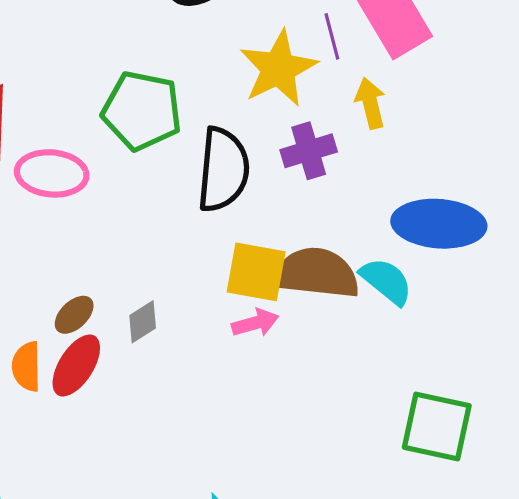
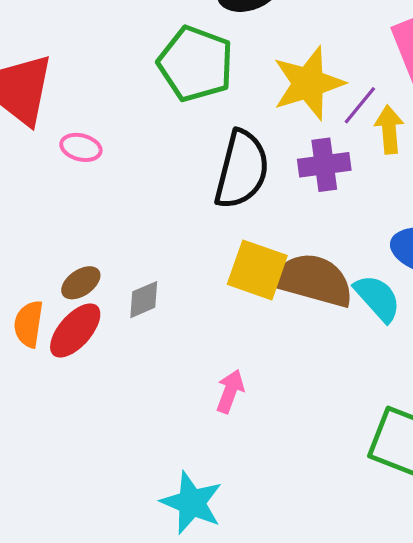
purple line: (332, 36) -> (360, 105), moved, turned 45
green pentagon: (142, 111) -> (196, 64), moved
pink ellipse: (52, 173) -> (81, 147), size x0.6
pink arrow: (255, 323) -> (230, 391), moved, turned -63

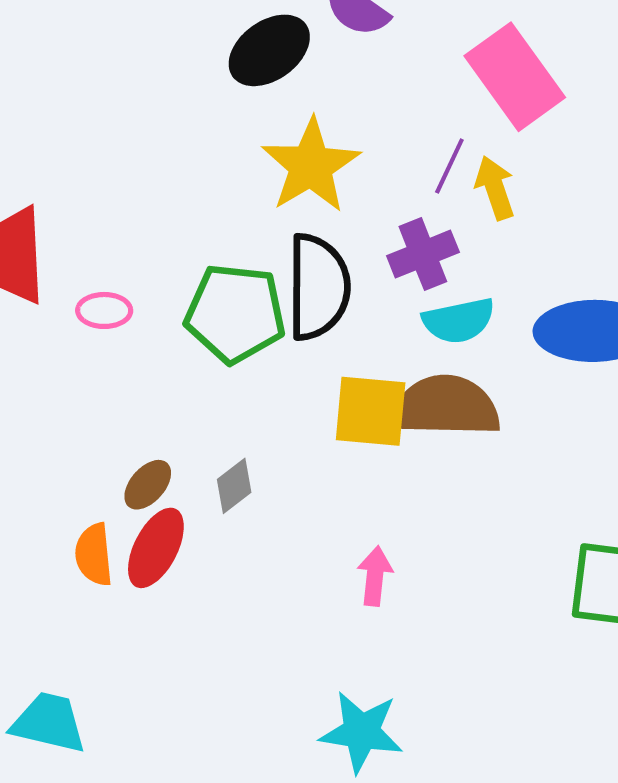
green pentagon: (196, 64) -> (235, 313), moved
yellow star: (308, 83) -> (311, 166), moved
cyan semicircle: (377, 298) -> (459, 321), moved, turned 134

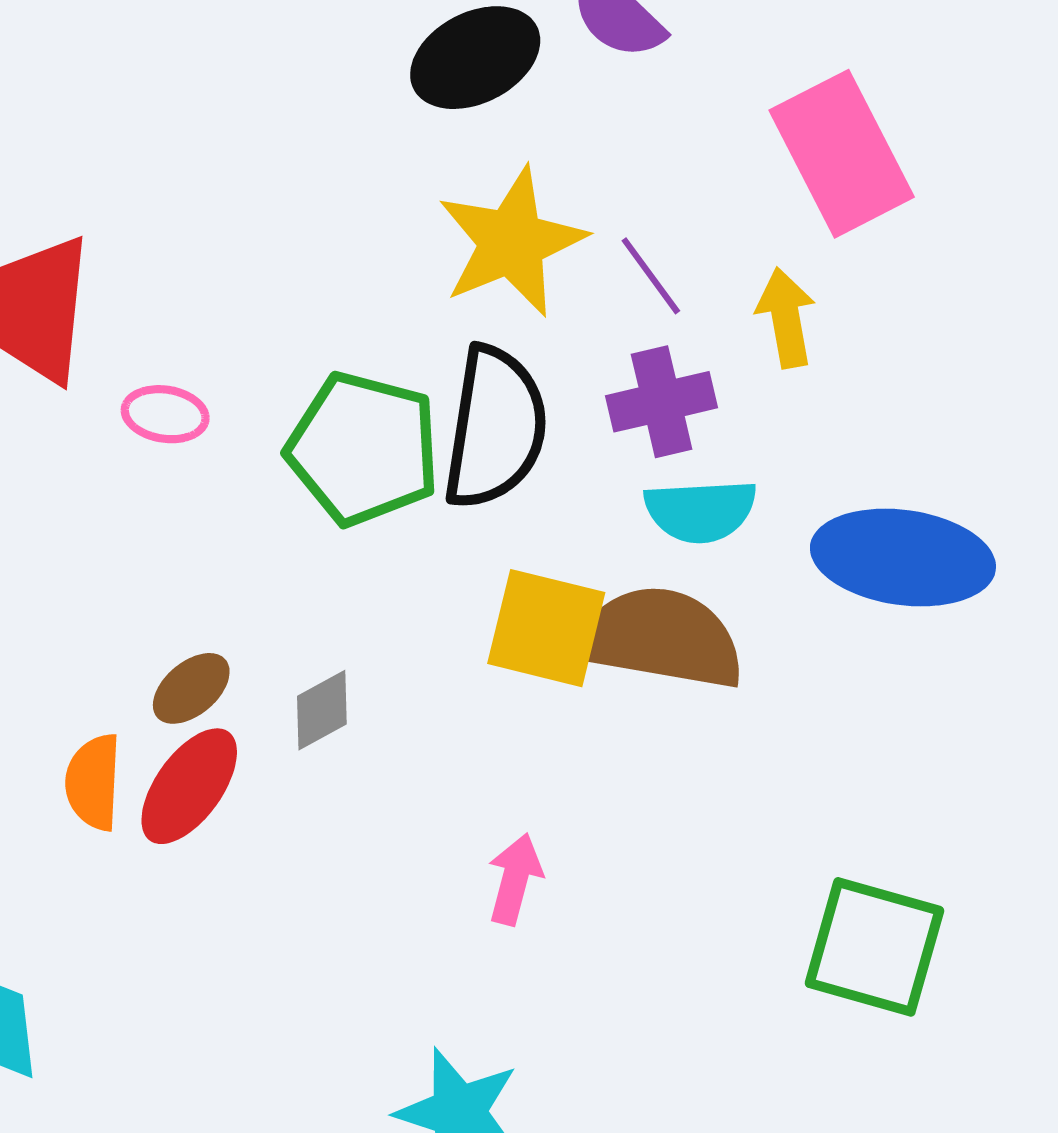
purple line: (449, 166) -> (651, 276), moved, turned -70

